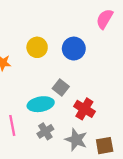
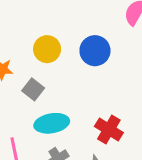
gray square: (61, 88) -> (33, 89), moved

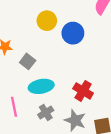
yellow circle: (47, 49) -> (47, 21), moved

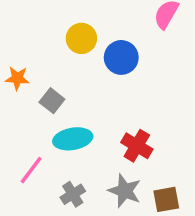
pink line: (14, 107) -> (31, 170), turned 48
gray cross: (46, 112) -> (73, 194), moved

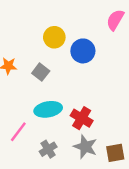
gray square: (52, 101) -> (41, 72), moved
red cross: (137, 146) -> (82, 118), moved

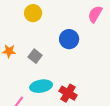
yellow circle: (54, 37) -> (33, 13), moved

